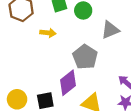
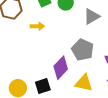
gray pentagon: (85, 57) -> (83, 50), moved

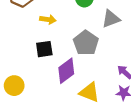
gray pentagon: (83, 50) -> (86, 43), moved
black square: (43, 86) -> (44, 49), moved

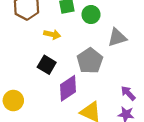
black square: (44, 49) -> (47, 65), turned 36

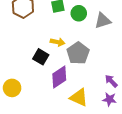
yellow arrow: (52, 34) -> (58, 42), moved
gray triangle: (117, 37) -> (103, 21), moved

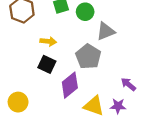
gray triangle: (103, 21) -> (106, 31), moved
yellow arrow: (58, 42) -> (48, 41), moved
purple star: (109, 99) -> (118, 106), moved

